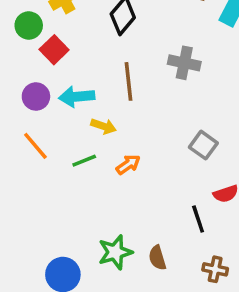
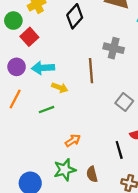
brown line: (129, 81) -> (91, 71), moved
orange line: (35, 146) -> (15, 99), turned 66
orange arrow: (128, 164) -> (73, 140), moved

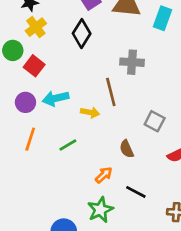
yellow arrow: (60, 88) -> (90, 112), moved
black line: (119, 150) -> (136, 192), moved, turned -36
brown semicircle: (92, 174) -> (127, 149), moved

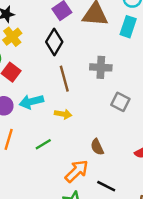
brown line: (111, 92) -> (64, 79), moved
gray square: (155, 121) -> (120, 102), moved
orange arrow: (104, 175) -> (77, 171), size x1.5

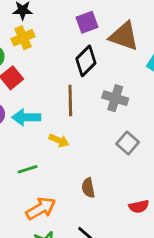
black diamond: (54, 42) -> (86, 61), moved
orange arrow: (77, 171) -> (41, 208), moved

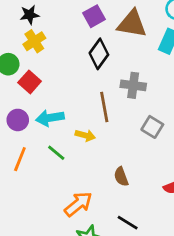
brown line: (70, 100) -> (104, 107), moved
green line: (28, 169) -> (56, 153), moved, turned 66

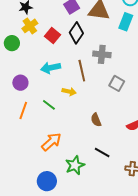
red square: (30, 82) -> (52, 35), moved
cyan arrow: (50, 118) -> (51, 68), moved
orange arrow: (78, 204) -> (51, 142), moved

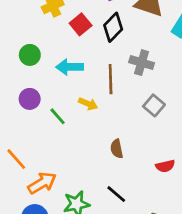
green circle: (12, 43) -> (30, 55), moved
purple circle: (20, 83) -> (30, 99), moved
orange line: (23, 111) -> (16, 159), moved, turned -72
orange arrow: (51, 142) -> (42, 183), moved

